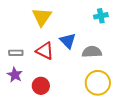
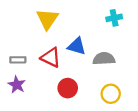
blue triangle: (68, 41) -> (77, 46), turned -30
yellow circle: (98, 83) -> (111, 94), size x0.7
red circle: (41, 86) -> (68, 88), moved

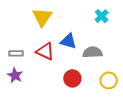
cyan cross: (114, 18) -> (102, 16), turned -32
red circle: (68, 88) -> (72, 78), moved
yellow circle: (111, 94) -> (109, 80), moved

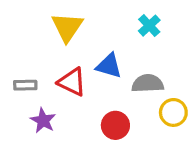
cyan cross: (102, 16) -> (149, 26), moved
purple star: (15, 75) -> (43, 121), moved
yellow circle: (109, 80) -> (173, 112), moved

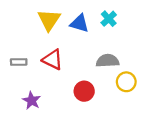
blue triangle: (109, 66) -> (79, 23), moved
purple star: (43, 121) -> (32, 101), moved

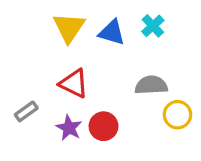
gray rectangle: (19, 62) -> (26, 111), moved, turned -35
red circle: (84, 91) -> (104, 126), moved
purple star: (32, 101) -> (69, 128), moved

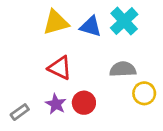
cyan cross: (153, 26) -> (124, 21), size x1.5
yellow triangle: (69, 28) -> (56, 22), turned 40
gray rectangle: (26, 111) -> (20, 112), moved

